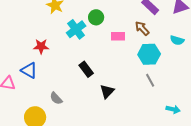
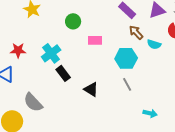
brown arrow: (142, 28) -> (136, 32), moved
cyan cross: (76, 29) -> (51, 53), moved
black triangle: (107, 91) -> (91, 89), moved, turned -42
gray semicircle: (56, 98) -> (33, 102), size x1.5

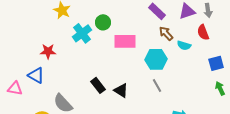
pink rectangle: (95, 40) -> (125, 41), size x1.5
cyan cross: (51, 53) -> (82, 33), moved
black rectangle: (63, 73) -> (98, 85), moved

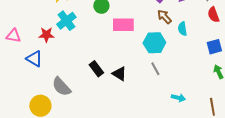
red semicircle: (203, 32) -> (213, 15), moved
cyan cross: (82, 33) -> (66, 21), moved
cyan semicircle: (184, 45) -> (182, 29), turned 64
pink triangle: (15, 88) -> (13, 36), moved

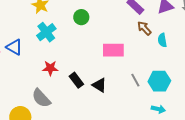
pink rectangle: (123, 25) -> (113, 50), moved
red star: (46, 35) -> (50, 68), moved
cyan hexagon: (154, 43) -> (159, 81), moved
blue triangle: (34, 59) -> (14, 47), moved

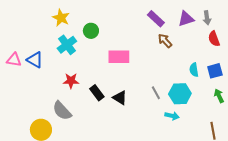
green circle: (81, 17) -> (91, 31), moved
cyan semicircle: (162, 40) -> (194, 70), moved
pink rectangle: (113, 50) -> (119, 57), moved
cyan arrow: (158, 109) -> (172, 116), moved

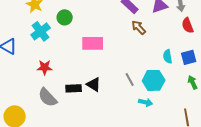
black rectangle: (97, 93) -> (74, 88), moved, turned -56
gray semicircle: (62, 111) -> (48, 97), moved

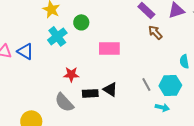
red star: (45, 67) -> (71, 74), moved

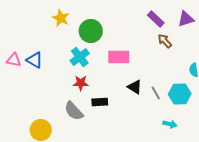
green circle: (81, 22) -> (91, 31), size x1.5
cyan cross: (57, 36) -> (80, 57), moved
black triangle: (110, 89) -> (135, 87), moved
cyan arrow: (162, 107) -> (170, 124), moved

